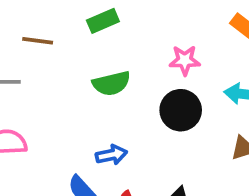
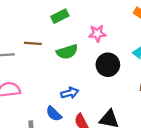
brown line: (38, 41) -> (33, 43), moved
pink star: (185, 60) -> (97, 33), moved

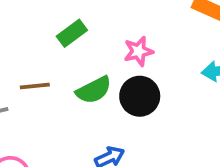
black circle: (108, 65) -> (140, 96), moved

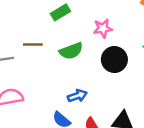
black circle: (140, 96) -> (114, 59), moved

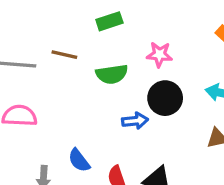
blue arrow: (77, 96) -> (135, 121), moved

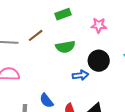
pink star: (159, 54) -> (99, 25), moved
brown line: (64, 55) -> (36, 35), turned -49

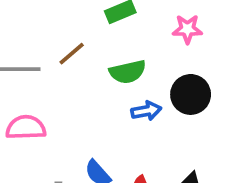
blue arrow: (80, 75) -> (146, 111), moved

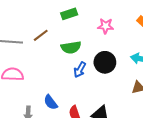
blue arrow: (146, 111) -> (80, 70), turned 126

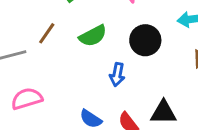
blue arrow: (80, 70) -> (117, 75), moved

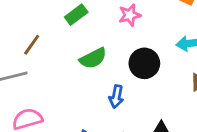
brown line: (47, 33) -> (32, 45), moved

